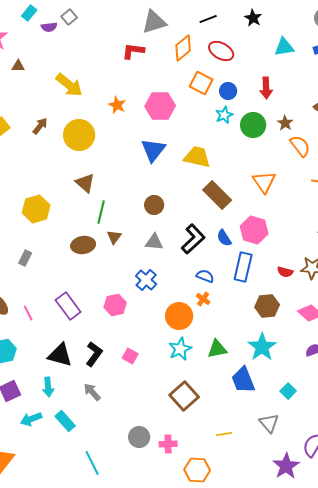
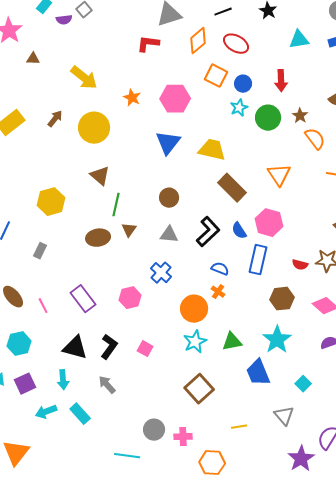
cyan line: (92, 463) -> (127, 456), moved, turned -55

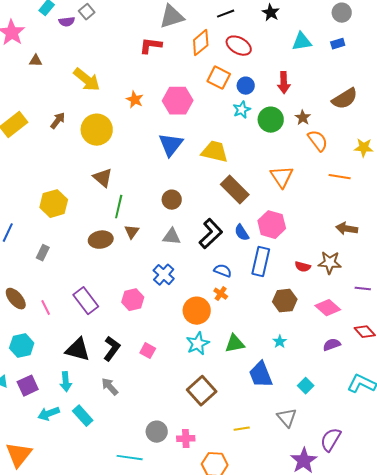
cyan star: (277, 340) -> (280, 342), size x0.5

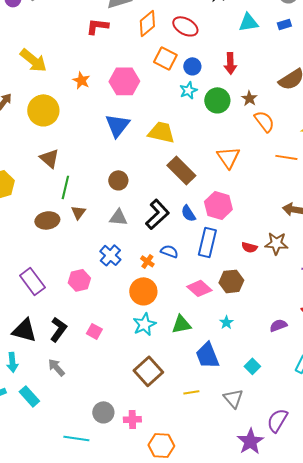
orange cross: (221, 294) -> (147, 261), moved
pink diamond: (328, 308) -> (199, 288), moved
yellow line: (242, 429) -> (191, 392), moved

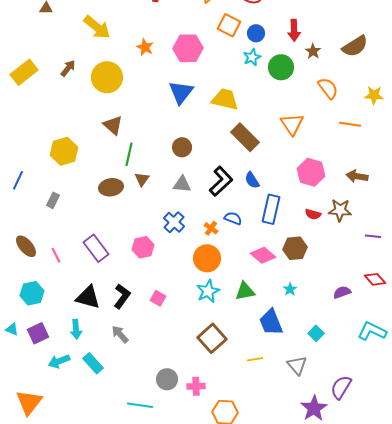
brown star: (249, 98) -> (313, 51), moved
pink hexagon: (218, 205) -> (311, 172), moved

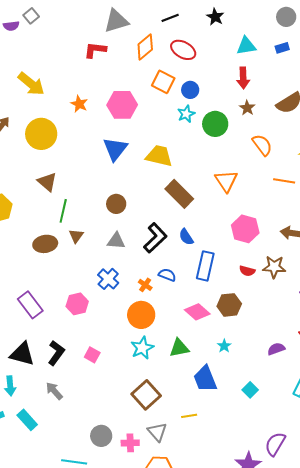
red arrow: (294, 30) -> (243, 78), moved
gray triangle: (297, 365) -> (157, 432), moved

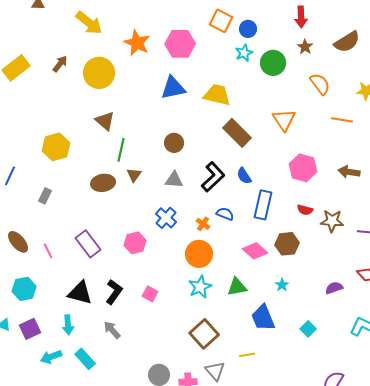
orange star: (79, 104) -> (137, 43), size x1.5
blue triangle: (115, 149) -> (173, 88), turned 40
brown star: (274, 267) -> (332, 221), moved

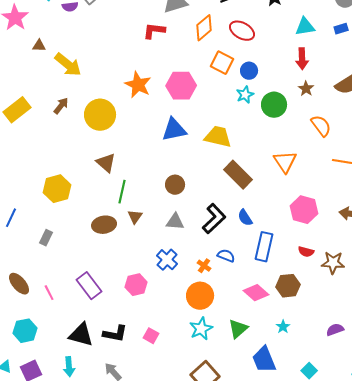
yellow arrow: (89, 23) -> (68, 65), moved
green triangle: (237, 287) -> (238, 329), turned -30
black L-shape: (114, 292) -> (115, 334), turned 65

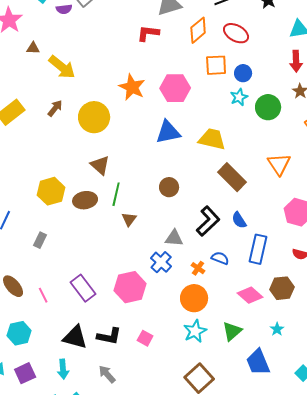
orange square: (222, 63) -> (216, 65), turned -30
gray triangle: (175, 222) -> (174, 238), moved
brown ellipse: (104, 225) -> (85, 200), moved
pink hexagon: (136, 285) -> (130, 287), size x1.4

